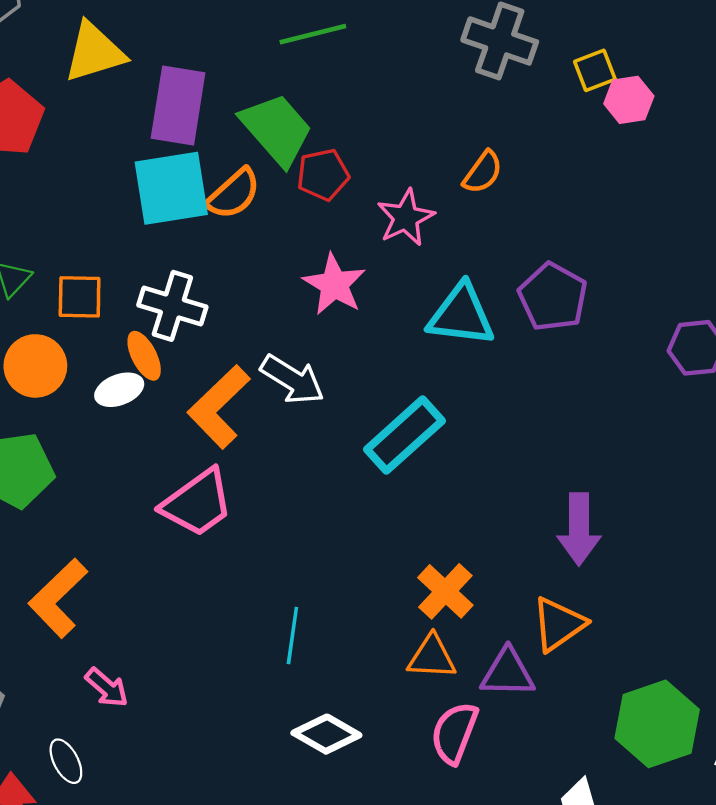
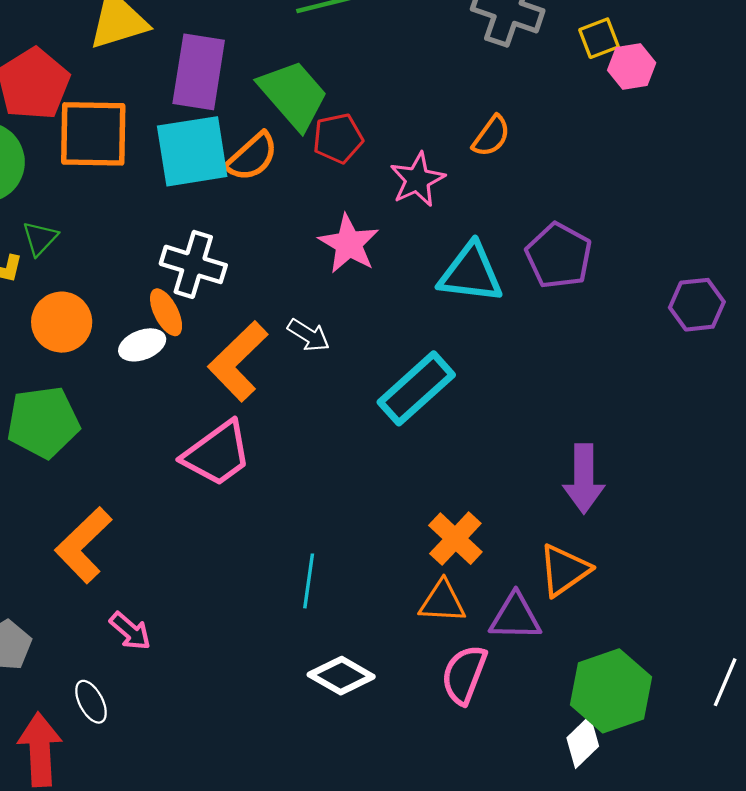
orange square: (80, 297) -> (93, 134), moved, size x1.6
white arrow: (292, 380) -> (309, 335), size x0.7
green hexagon: (657, 724) -> (611, 691), moved

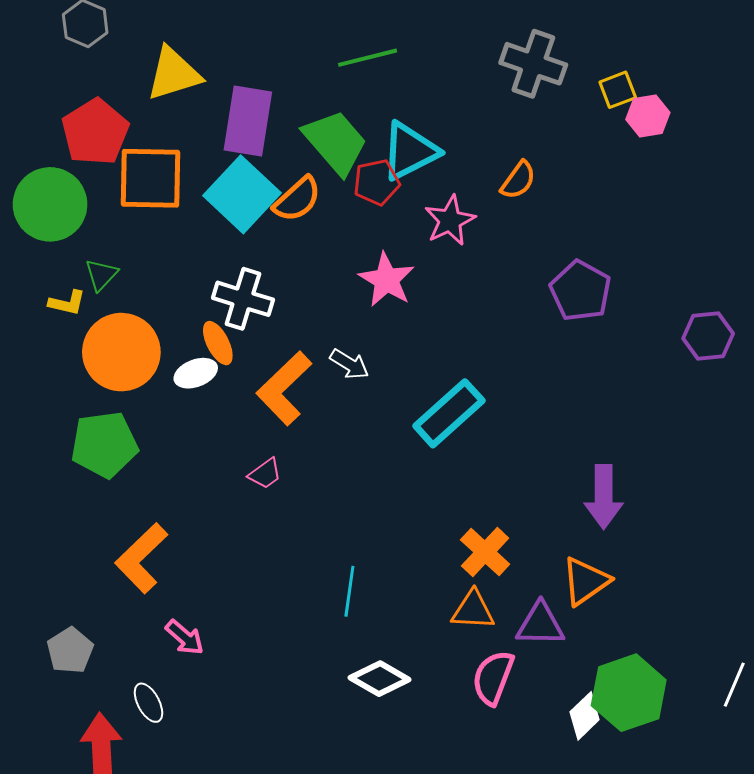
cyan square: (192, 151) -> (242, 194), turned -38
cyan triangle: (471, 273) -> (410, 151), moved, turned -34
orange circle: (62, 322) -> (121, 352), size x1.4
pink trapezoid: (217, 454) -> (265, 474), size x0.5
white diamond: (583, 742) -> (585, 716), moved

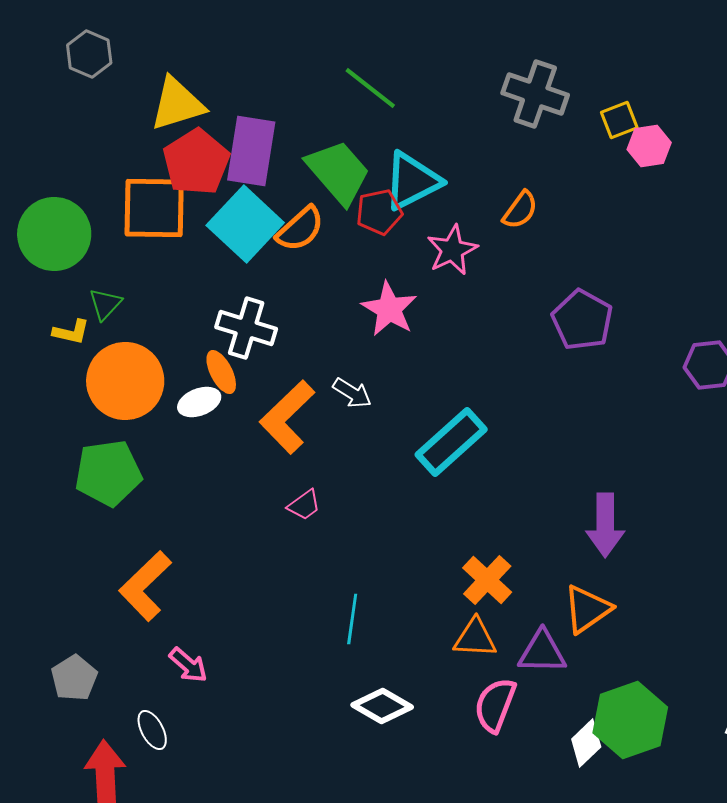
green line: (368, 58) -> (370, 88), turned 52
red pentagon: (95, 132) -> (196, 162), moved
pink trapezoid: (265, 474) -> (304, 505), moved

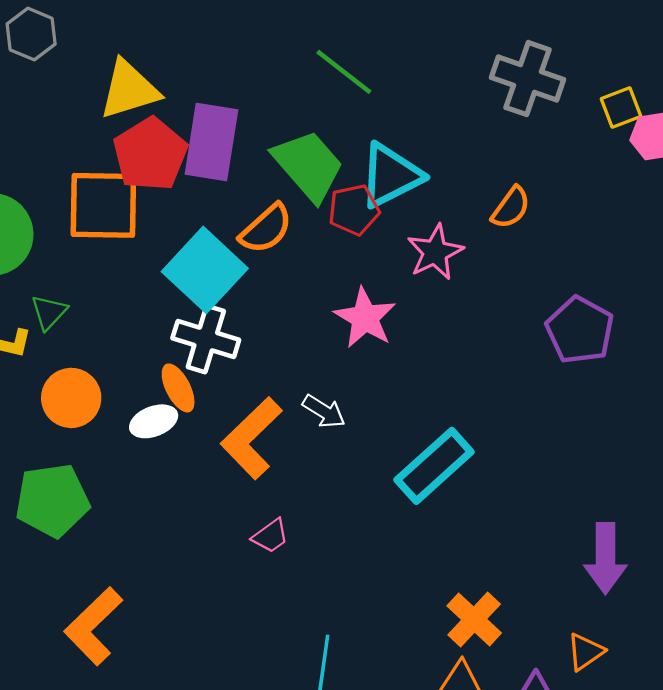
cyan square: (245, 224) -> (205, 270), moved
orange circle: (125, 381) -> (71, 398), size x0.7
orange triangle: (587, 609) -> (585, 652), size x0.7

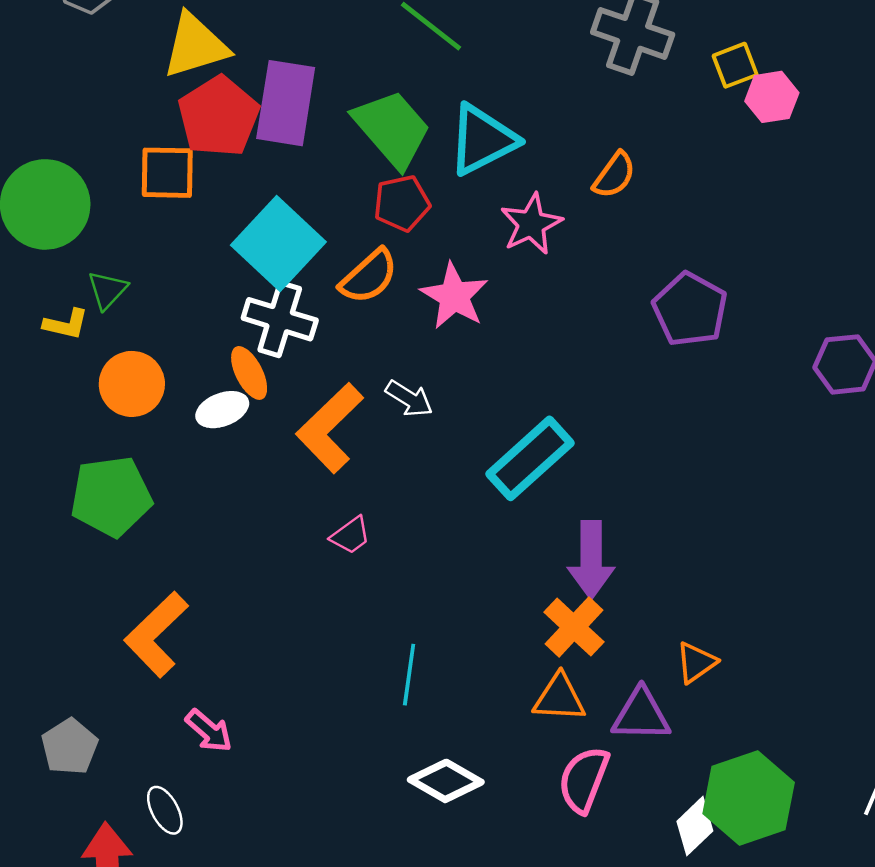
orange square: (103, 205) -> (167, 173), size x0.7
red pentagon: (354, 210) -> (402, 203), moved
orange semicircle: (266, 229) -> (369, 276), moved
purple arrow: (605, 558) -> (591, 560), moved

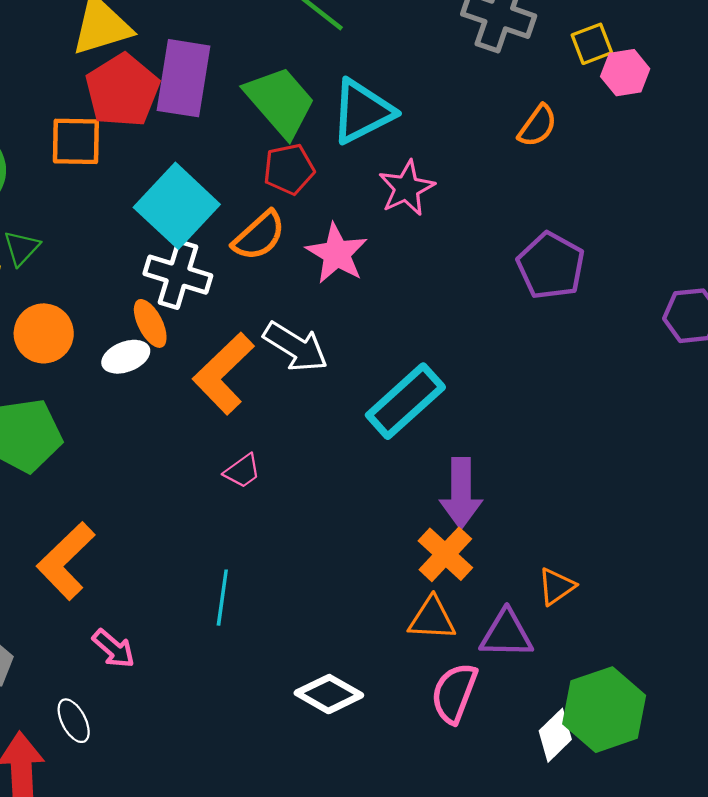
orange semicircle: (614, 175) -> (537, 126), moved
white arrow: (409, 399) -> (296, 347), size x1.5
cyan line: (409, 675) -> (222, 598), moved

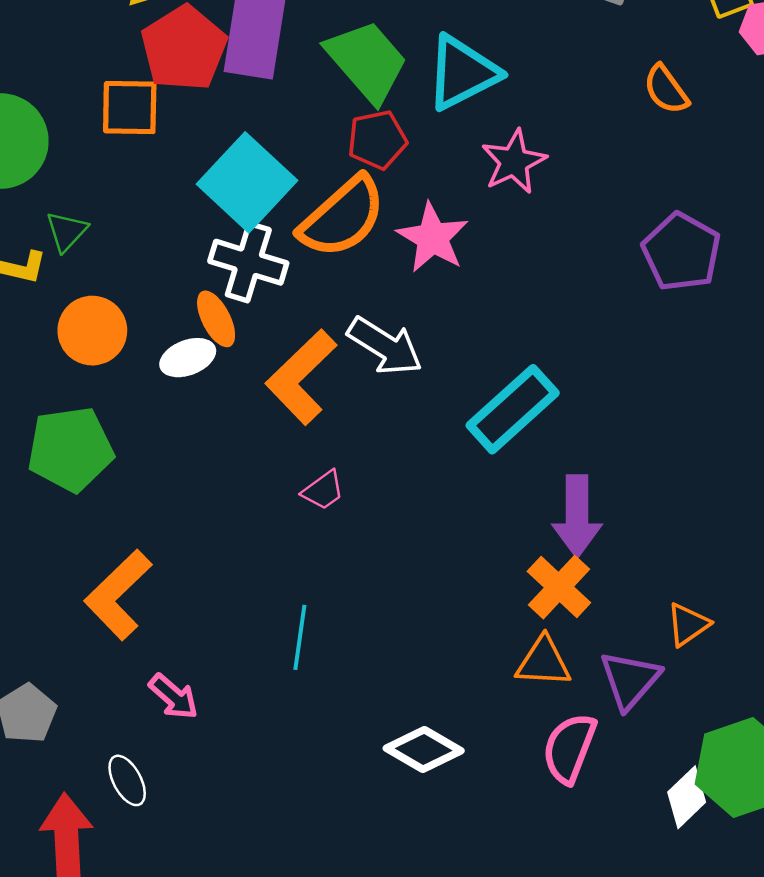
orange semicircle: (537, 126) -> (666, 89), turned 108
orange semicircle: (259, 236) -> (342, 217), size x1.4
purple triangle: (506, 634) -> (630, 680), turned -50

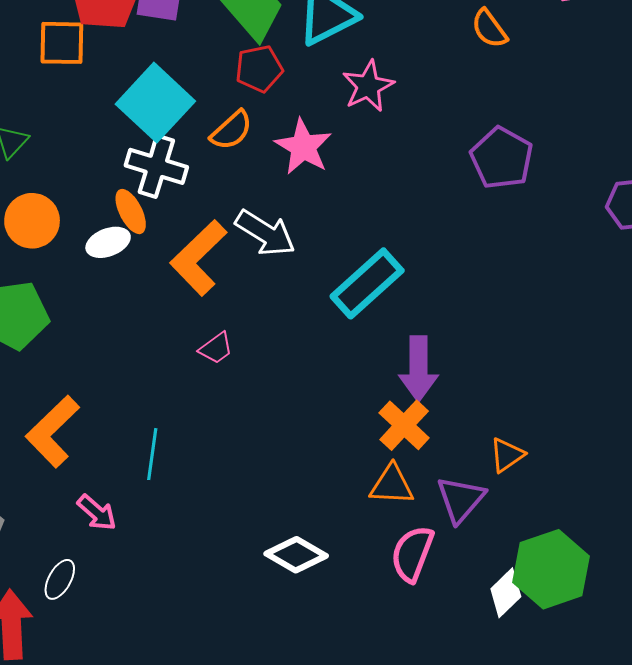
orange semicircle: (342, 217) -> (231, 130), size x0.6
cyan line: (300, 637) -> (152, 454), moved
white ellipse: (127, 780) -> (60, 579), turned 57

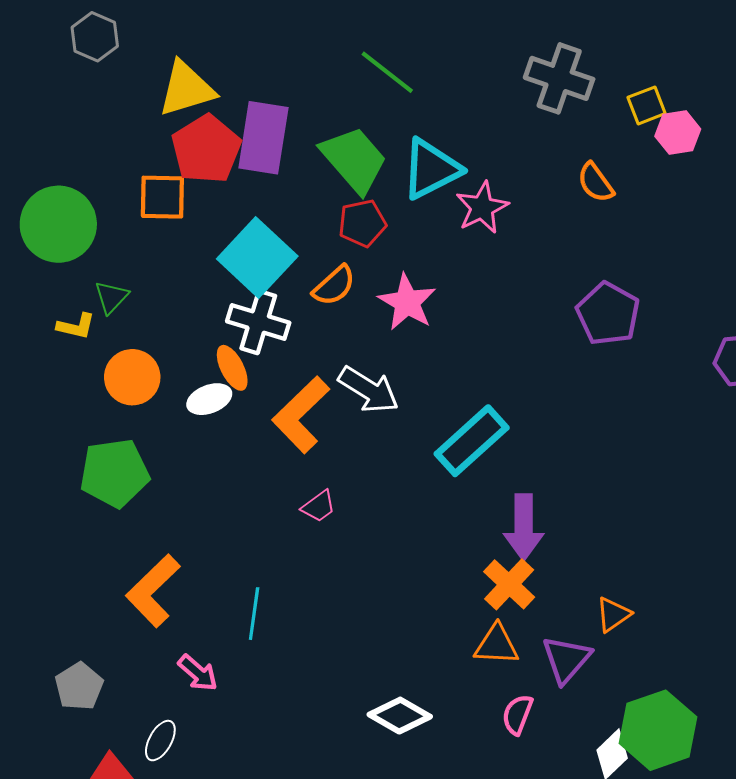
pink star: (368, 86) -> (482, 208), moved
pink semicircle: (412, 554) -> (517, 715), size x0.7

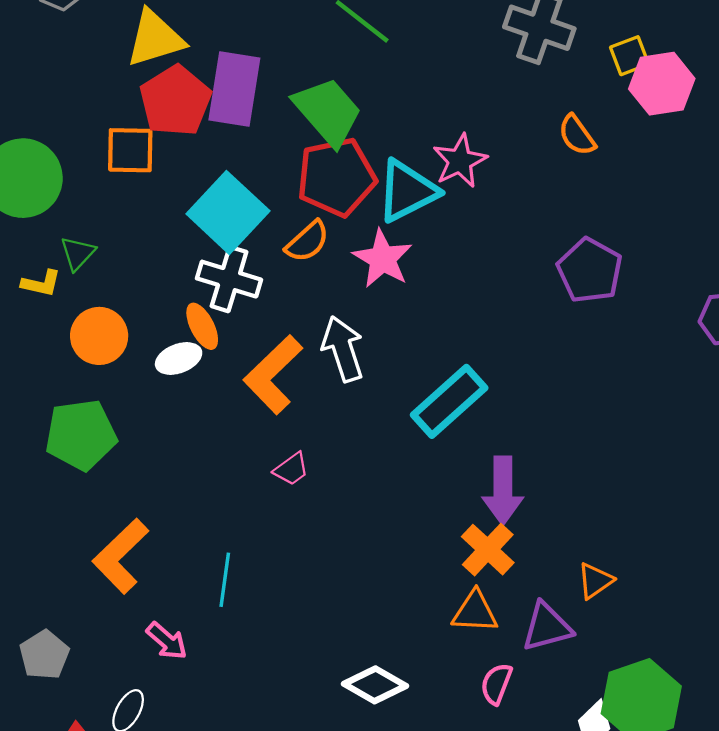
pink hexagon: (678, 133) -> (662, 84), size x1.4
cyan triangle: (431, 169) -> (407, 191), moved
red pentagon: (362, 223) -> (336, 177), size x1.6
white arrow: (369, 390) -> (343, 349), turned -140
purple triangle: (566, 659) -> (547, 627), turned 34

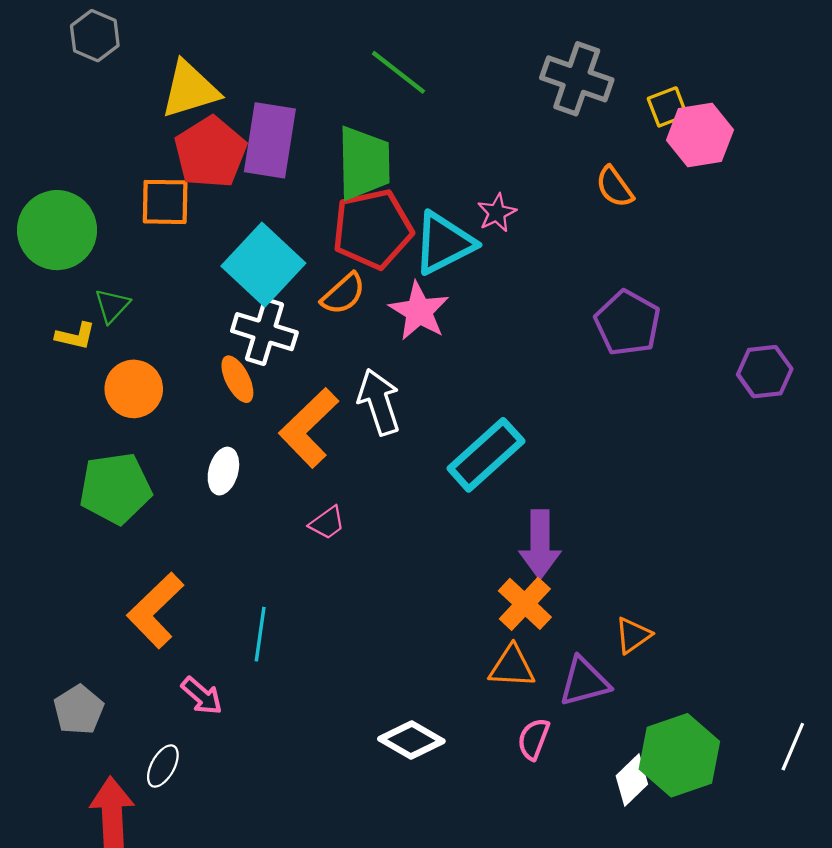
green trapezoid: (328, 112) -> (364, 163), turned 40
pink star: (460, 161) -> (497, 213), size x0.7
white ellipse: (179, 358) -> (223, 471), moved, turned -54

